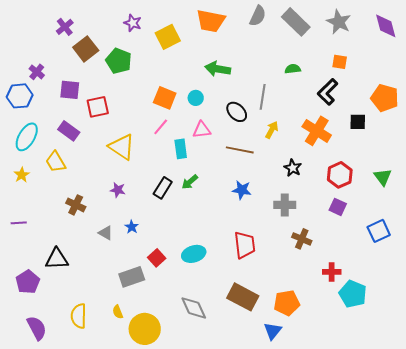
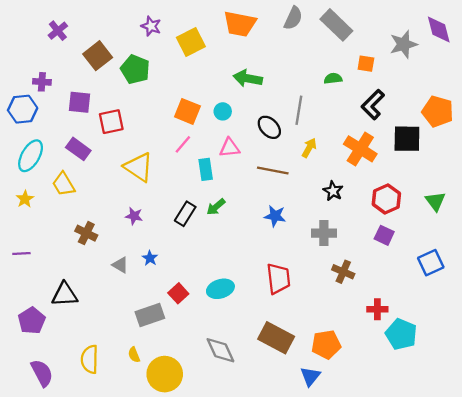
gray star: (339, 22) -> (403, 44), moved, turned 30
purple cross: (65, 27) -> (58, 31), moved
orange square: (340, 62) -> (366, 64), moved
purple cross: (37, 72) -> (42, 82), turned -35
black square: (358, 122) -> (407, 139), size x1.5

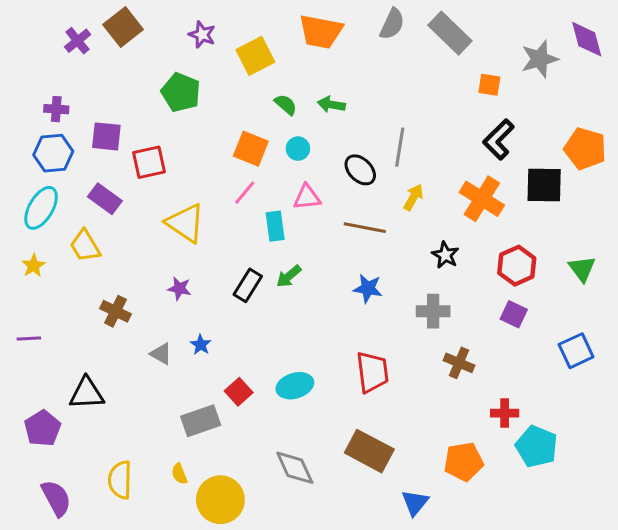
brown square: (98, 56) -> (123, 27), moved
green arrow: (248, 78) -> (331, 105), size x0.7
green semicircle: (333, 78) -> (286, 105), moved, turned 48
blue hexagon: (23, 109) -> (53, 153), moved
orange pentagon: (326, 345) -> (464, 462), moved

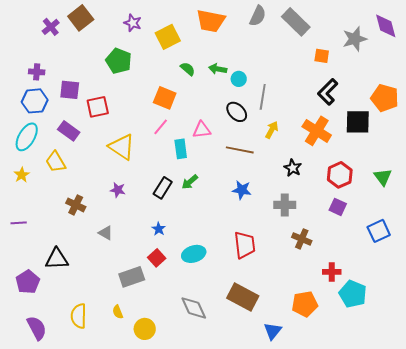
cyan circle: (298, 149) -> (239, 79), moved
blue star: (201, 345) -> (159, 229), moved
yellow circle: (220, 500) -> (145, 329), size x0.7

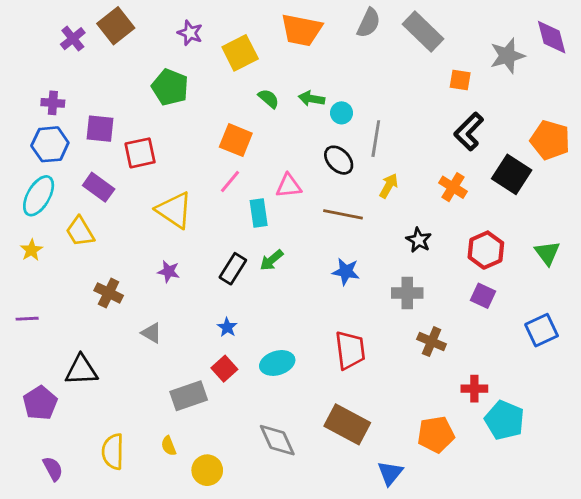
black square: (358, 122) -> (512, 174), turned 32
orange cross: (317, 131) -> (453, 187), size x0.7
purple semicircle: (37, 328) -> (53, 469), size x0.7

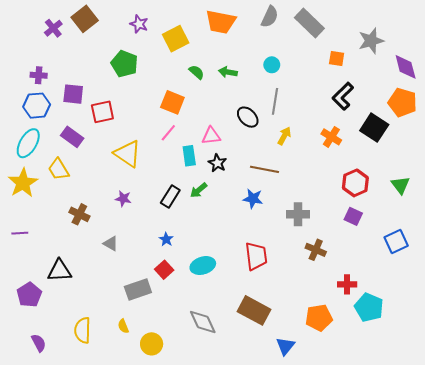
purple diamond: (552, 37) -> (406, 67), moved
cyan circle: (342, 113) -> (272, 65), moved
brown line: (343, 214) -> (264, 169), moved
black star: (419, 240) -> (217, 163), moved
yellow star: (31, 250) -> (23, 183), size x1.8

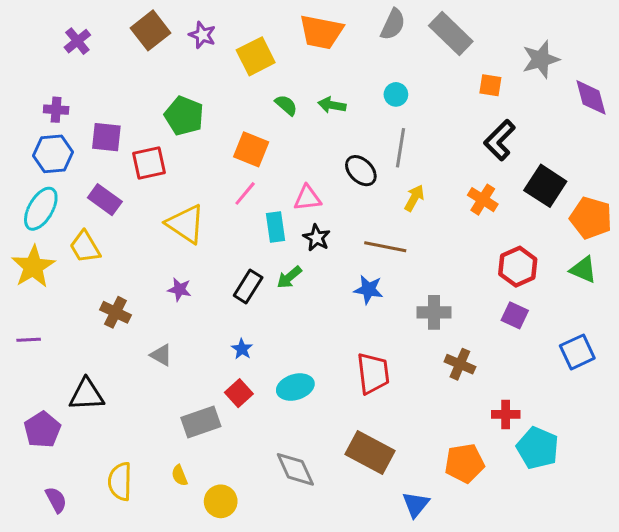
brown square: (85, 19) -> (151, 30), moved
green pentagon: (124, 64) -> (184, 116), moved
orange pentagon: (402, 102) -> (591, 218), moved
green triangle: (400, 185) -> (583, 270), turned -30

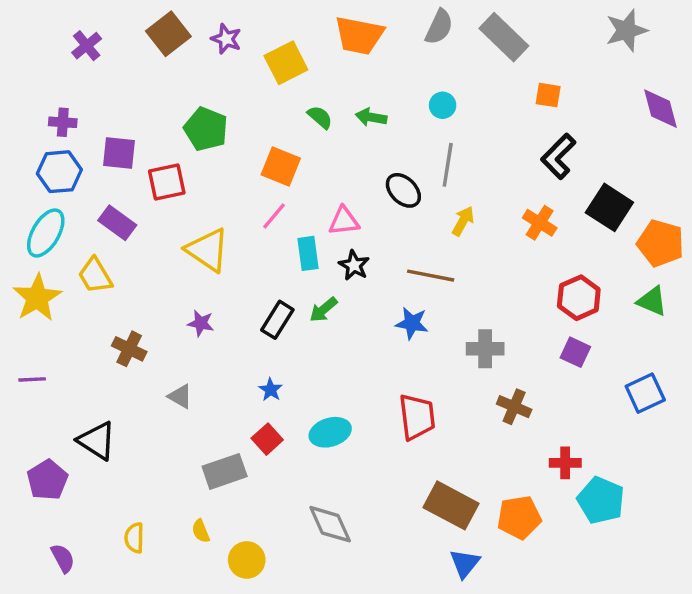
gray star: (541, 59) -> (626, 30), moved
black triangle: (87, 395) -> (97, 441), turned 36
brown rectangle: (370, 453) -> (451, 505), moved
yellow semicircle: (120, 482) -> (134, 538), size x0.7

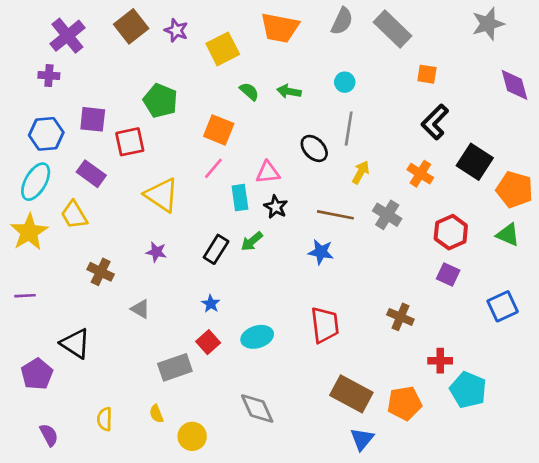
purple cross: (87, 46) -> (67, 36), size x1.5
purple cross: (63, 122) -> (49, 76), moved
gray cross: (485, 349) -> (387, 215), moved, turned 32

